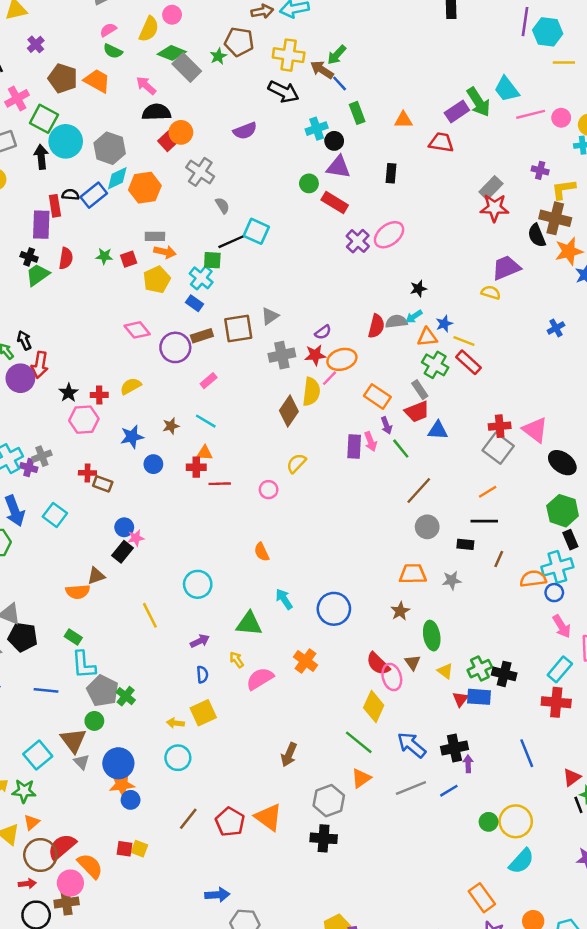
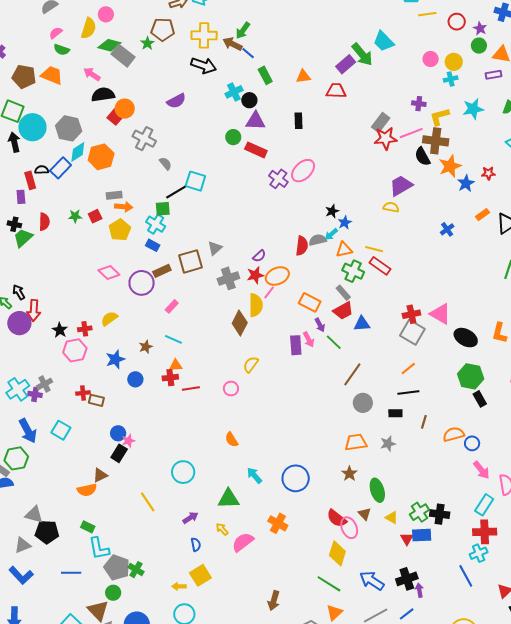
pink line: (531, 114) -> (411, 133), moved
purple rectangle: (41, 225) -> (21, 197), size x0.6
blue star: (444, 324) -> (345, 223), moved
cyan cross: (557, 567) -> (479, 553), moved, size x0.7

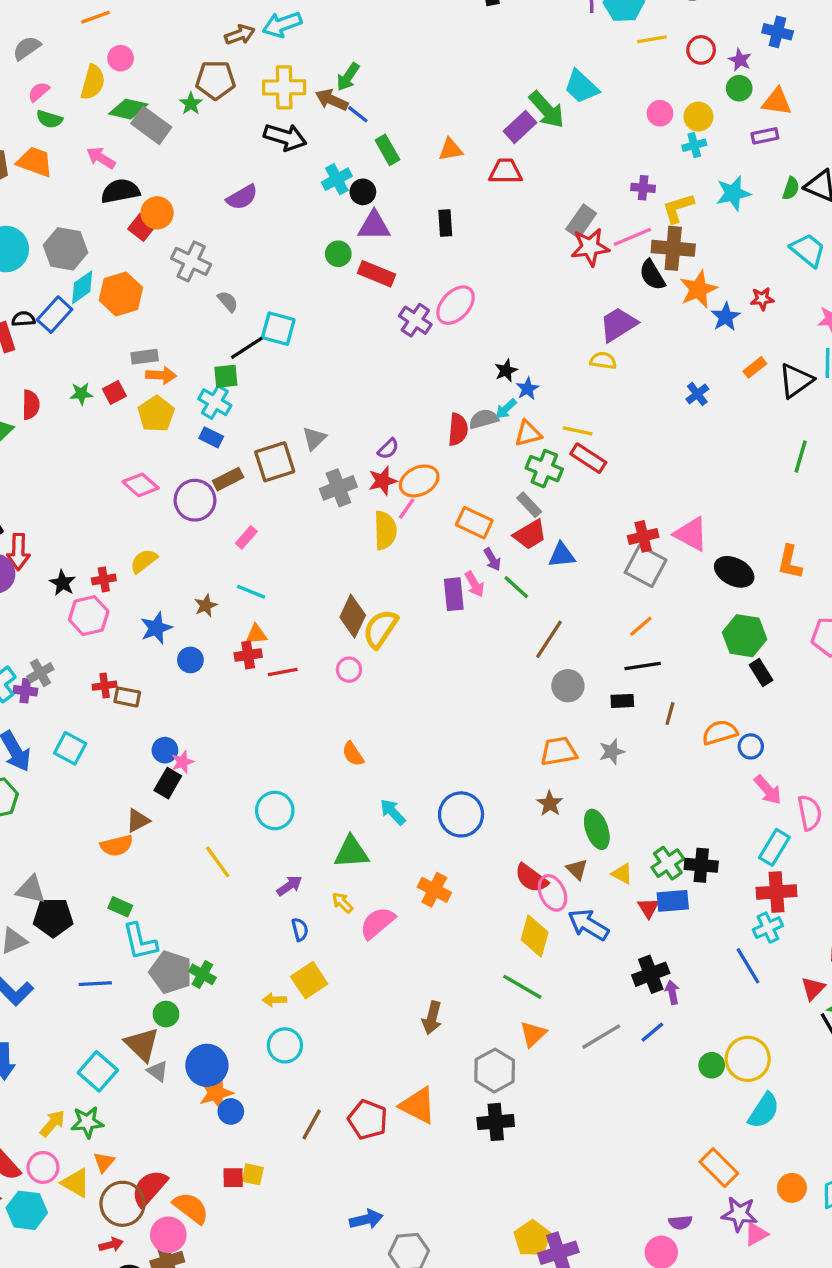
brown diamond: (240, 323) -> (353, 616), moved
yellow semicircle: (251, 364) -> (380, 629), size x1.4
blue arrow: (372, 581) -> (588, 925), moved

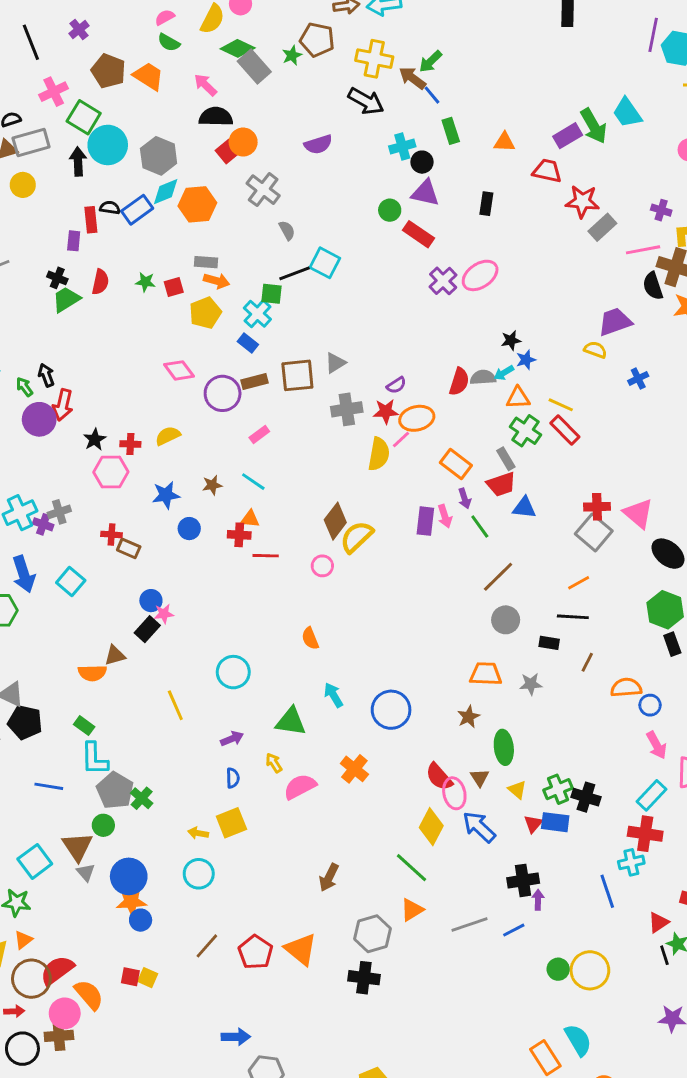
red star: (590, 247) -> (582, 201), moved
blue cross: (697, 394) -> (638, 378), moved
cyan semicircle: (764, 1111) -> (578, 1040), moved, turned -76

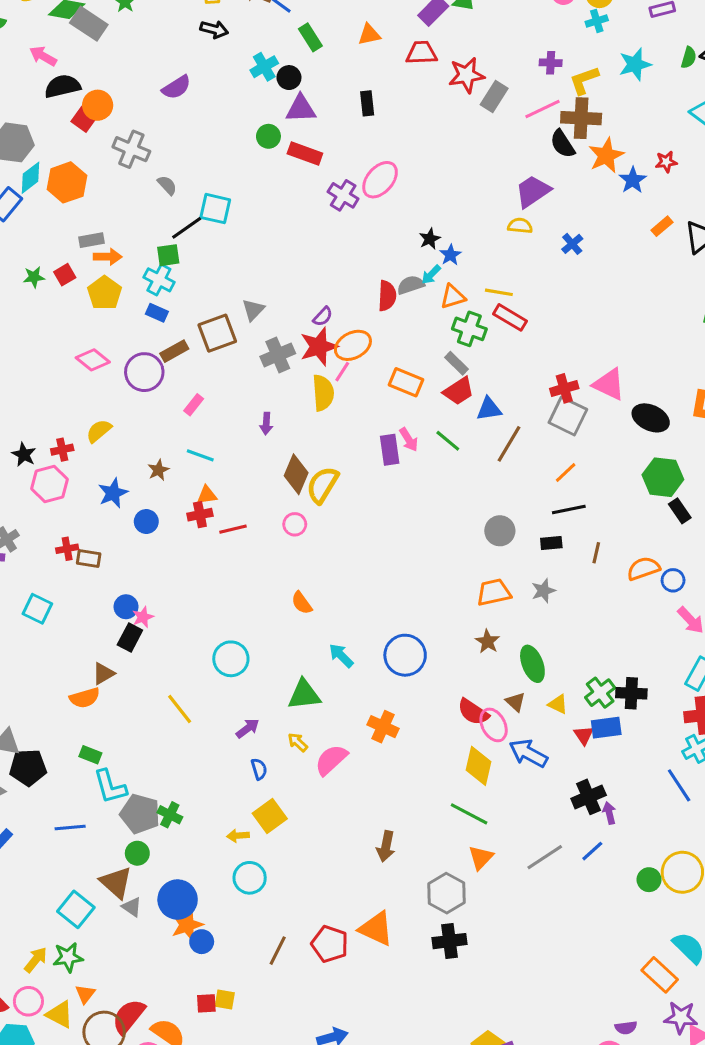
black arrow: (366, 101) -> (214, 29), size x0.7
red star: (386, 411) -> (319, 347), size x1.4
purple arrow: (465, 498) -> (266, 423), moved, turned 36
brown line: (498, 577) -> (509, 444), moved

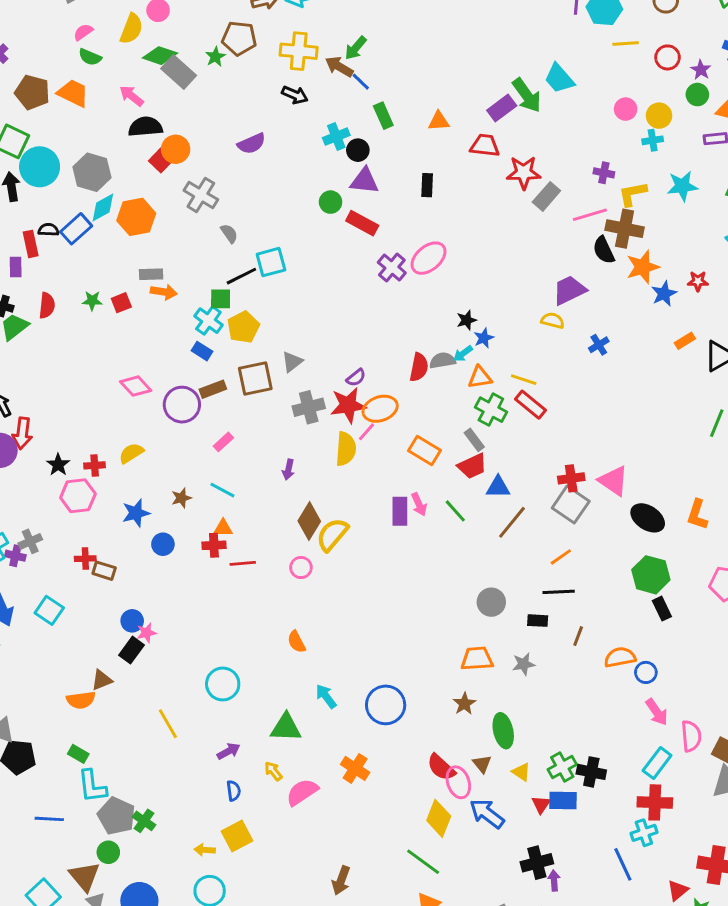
cyan square: (215, 209) -> (271, 262), turned -36
yellow pentagon: (105, 293) -> (243, 327), moved

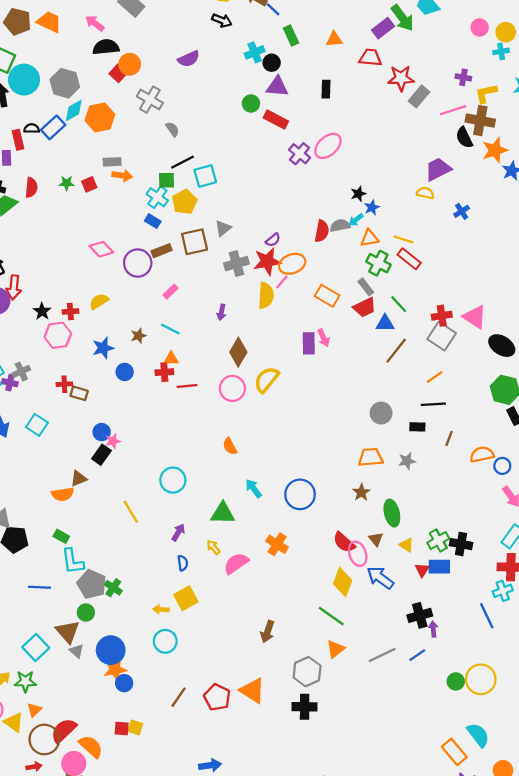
cyan square: (271, 262) -> (205, 176), moved
green line: (455, 511) -> (399, 304), moved
yellow semicircle: (332, 535) -> (267, 380), moved
pink circle: (301, 568) -> (232, 388), size x1.5
purple arrow: (229, 751) -> (178, 532), turned -30

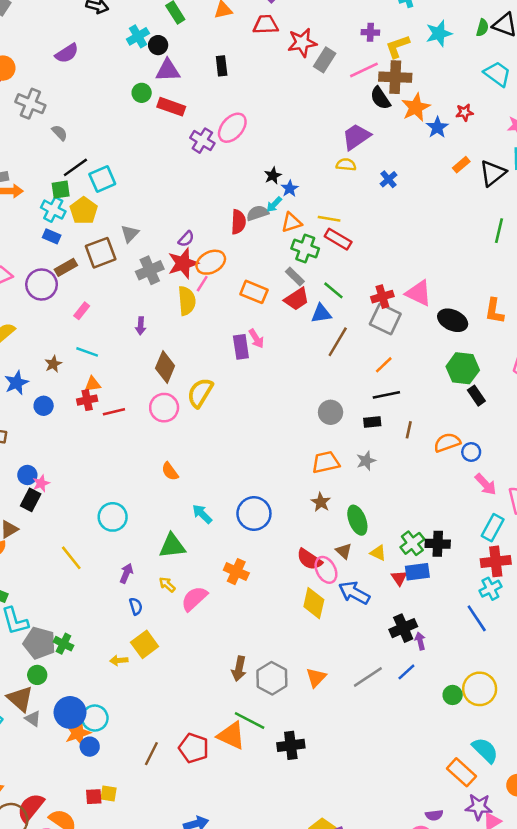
green line: (331, 616) -> (250, 720), moved
cyan circle: (165, 641) -> (95, 718), moved
gray hexagon: (307, 672) -> (272, 678), moved

